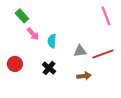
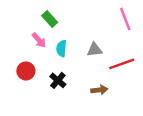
green rectangle: (22, 16) -> (50, 19), moved
gray triangle: (80, 51) -> (95, 50), moved
red circle: (15, 64) -> (26, 71), moved

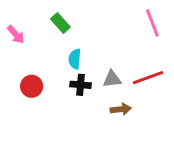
pink arrow: (39, 40) -> (16, 35), moved
gray triangle: (95, 50) -> (112, 79), moved
black cross: (58, 80) -> (81, 85), moved, turned -35

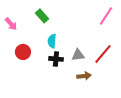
pink line: (152, 23) -> (106, 16), turned 54
red line: (148, 78) -> (103, 54), turned -30
red circle: (32, 86) -> (23, 52), moved

